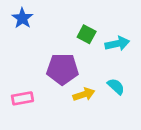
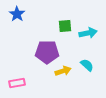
green square: (87, 34) -> (65, 26), turned -32
pink rectangle: (22, 98) -> (17, 83), moved

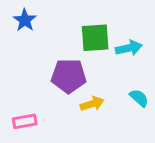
green square: (65, 26) -> (95, 38), size x1.5
cyan semicircle: (87, 65) -> (139, 98), moved

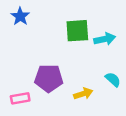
purple pentagon: (69, 76) -> (49, 78), moved
yellow arrow: (92, 104) -> (83, 94), moved

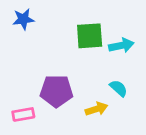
blue star: (20, 16) -> (23, 19), turned 30
cyan semicircle: (113, 79) -> (119, 88), moved

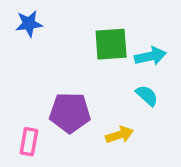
cyan semicircle: (119, 88) -> (147, 95), moved
pink rectangle: (23, 114) -> (29, 142), turned -70

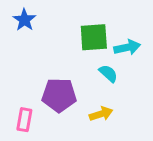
blue star: (29, 24) -> (24, 20), turned -30
cyan semicircle: (147, 95) -> (108, 73), moved

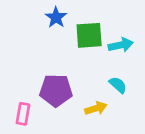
blue star: (24, 20) -> (56, 17), moved
cyan semicircle: (108, 73) -> (118, 85), moved

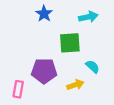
green square: (89, 35) -> (70, 43), moved
cyan arrow: (121, 45) -> (88, 17), moved

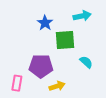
blue star: (44, 14) -> (45, 23), moved
yellow arrow: (75, 85) -> (57, 86), moved

